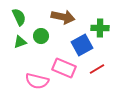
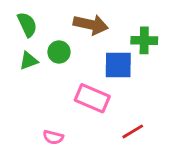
blue square: (82, 45) -> (118, 65), turned 30
red line: (97, 69) -> (133, 131), moved
pink semicircle: (37, 81) -> (53, 137), moved, size x0.6

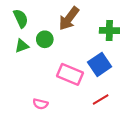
brown arrow: (91, 25) -> (69, 18), turned 115
blue square: (118, 65) -> (100, 64), moved, turned -35

